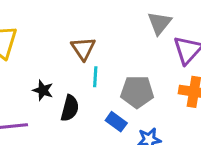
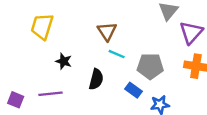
cyan line: (95, 77) -> (117, 54), turned -70
black star: (43, 90) -> (64, 61), moved

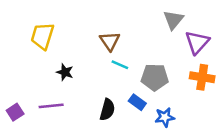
black semicircle: (96, 79) -> (107, 110), moved
purple square: (16, 100) -> (15, 112), turned 35

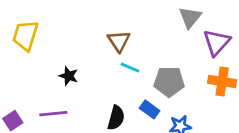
yellow trapezoid: (42, 36) -> (25, 35), moved

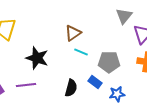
brown triangle: (119, 41) -> (73, 33), turned 30
black star: (69, 76) -> (37, 58), size x1.6

